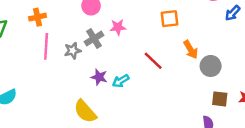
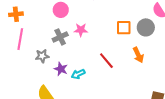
gray star: (73, 51) -> (42, 56), moved
gray circle: (211, 66) -> (146, 27), moved

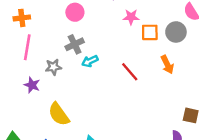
pink star: (81, 30) -> (131, 17), moved
purple star: (61, 69) -> (32, 85), moved
cyan arrow: (78, 74) -> (90, 61), moved

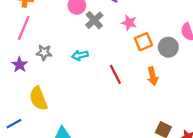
orange square: (150, 32) -> (143, 42), turned -36
gray cross: (75, 44) -> (94, 20), moved, turned -30

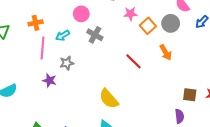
gray cross: (94, 20) -> (95, 35), moved
cyan arrow: (80, 55) -> (63, 36), moved
yellow semicircle: (38, 99) -> (109, 99), moved

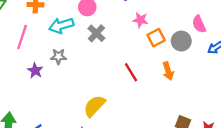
cyan arrow: (63, 36) -> (61, 25), size x1.5
pink line: (42, 48) -> (22, 37), moved
yellow semicircle: (109, 99) -> (94, 106), turned 70

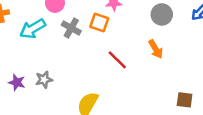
orange square: (156, 38) -> (99, 23), moved, turned -30
gray star: (58, 56) -> (44, 80), moved

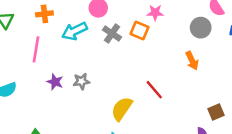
red line: (117, 60) -> (154, 90), moved
brown square: (185, 100) -> (216, 112), turned -35

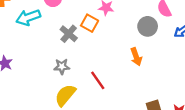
gray cross: (112, 34) -> (69, 34), moved
gray star: (81, 81) -> (62, 67), moved

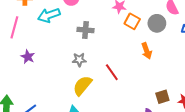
orange square: (90, 23) -> (132, 21), moved
gray cross: (69, 34) -> (85, 30), turned -35

